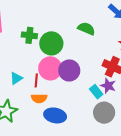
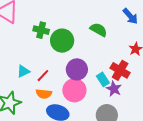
pink circle: (50, 68) -> (74, 90), moved
red line: (36, 80) -> (43, 76), turned 32
cyan rectangle: (96, 92) -> (103, 79), moved

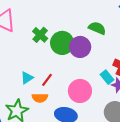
green cross: (41, 30) -> (40, 35), turned 35
purple circle: (77, 69) -> (80, 47), moved
orange semicircle: (44, 94) -> (40, 98), moved

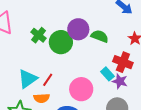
green semicircle: (97, 28) -> (100, 36), moved
purple circle: (80, 47) -> (78, 29), moved
cyan triangle: (27, 78) -> (28, 79), size x1.5

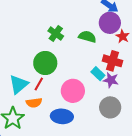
purple circle: (78, 29) -> (110, 23), moved
green cross: (39, 35) -> (56, 34), moved
green circle: (61, 42) -> (45, 63), moved

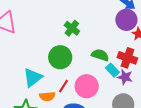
green semicircle: (87, 37) -> (100, 55), moved
red line: (39, 84) -> (64, 86), moved

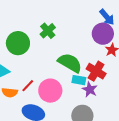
green semicircle: (100, 55) -> (70, 63), size x1.4
green circle: (60, 57) -> (18, 43), moved
cyan rectangle: (112, 70) -> (79, 80), turned -48

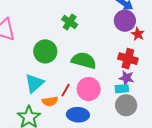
green cross: (48, 31) -> (70, 22), moved
green semicircle: (70, 63) -> (84, 60), moved
cyan rectangle: (79, 80) -> (122, 89), moved

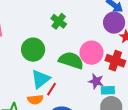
purple star: (126, 78) -> (96, 81), moved
cyan triangle: (34, 83) -> (41, 79), moved
pink circle: (89, 89) -> (92, 53), moved

